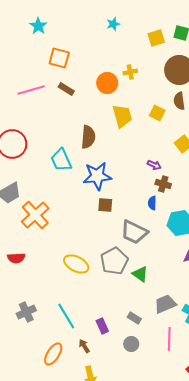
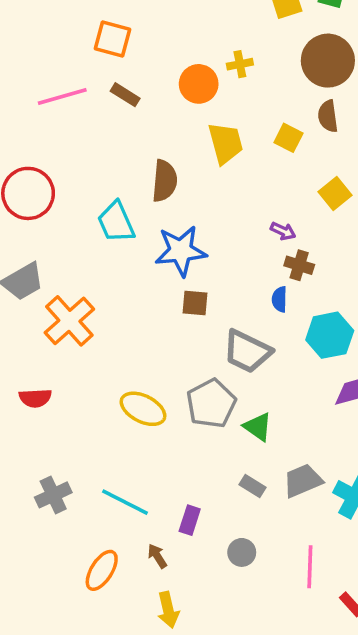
cyan line: (66, 316) -> (125, 502), turned -32
gray rectangle: (134, 318) -> (252, 486), moved
purple rectangle: (102, 326) -> (190, 520), turned 42
pink line: (169, 339) -> (310, 567), moved

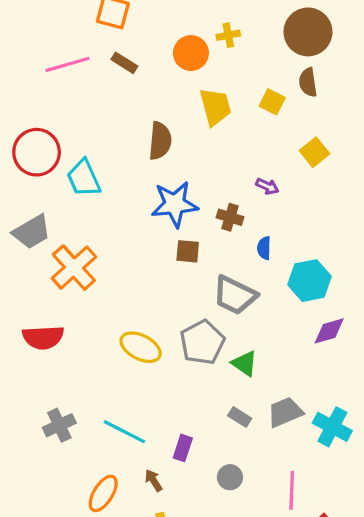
cyan trapezoid: (116, 222) -> (84, 178), moved
brown cross: (299, 265) -> (230, 217), moved
red semicircle: (35, 398) -> (43, 337), size x1.4

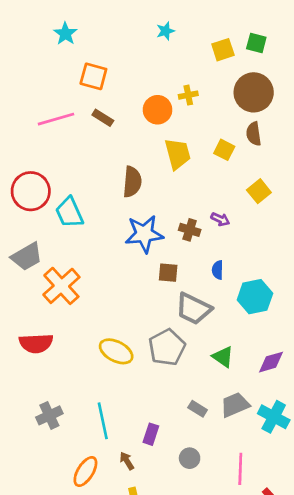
brown cross: (230, 217) -> (190, 230), moved
brown square: (188, 251) -> (168, 273), moved
purple diamond: (329, 331) -> (271, 362), moved
green triangle: (245, 363) -> (223, 357), moved
cyan line: (124, 432) -> (103, 421), turned 51

